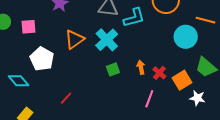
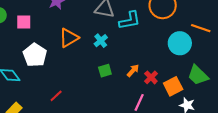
cyan cross: (107, 40) -> (101, 41), size x0.6
orange arrow: (141, 67) -> (133, 70), turned 48

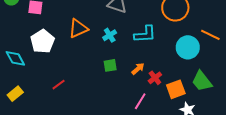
cyan L-shape: (130, 21) -> (145, 34), moved

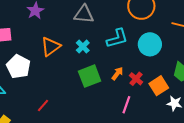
cyan circle: (188, 47) -> (150, 44), moved
green square: (110, 65) -> (90, 76), size x1.6

